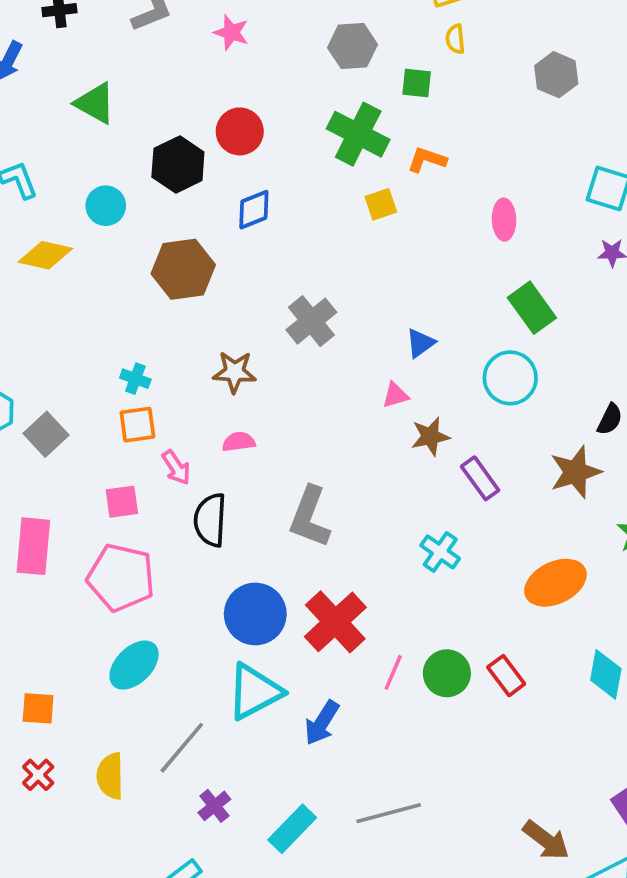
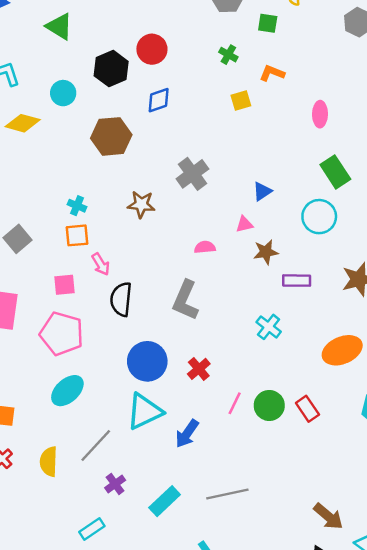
green cross: (358, 134) -> (228, 55), size x0.5
pink semicircle: (239, 442) -> (205, 247), moved
purple rectangle: (480, 478) -> (297, 281), turned -56
red cross: (335, 622) -> (199, 369), size x0.6

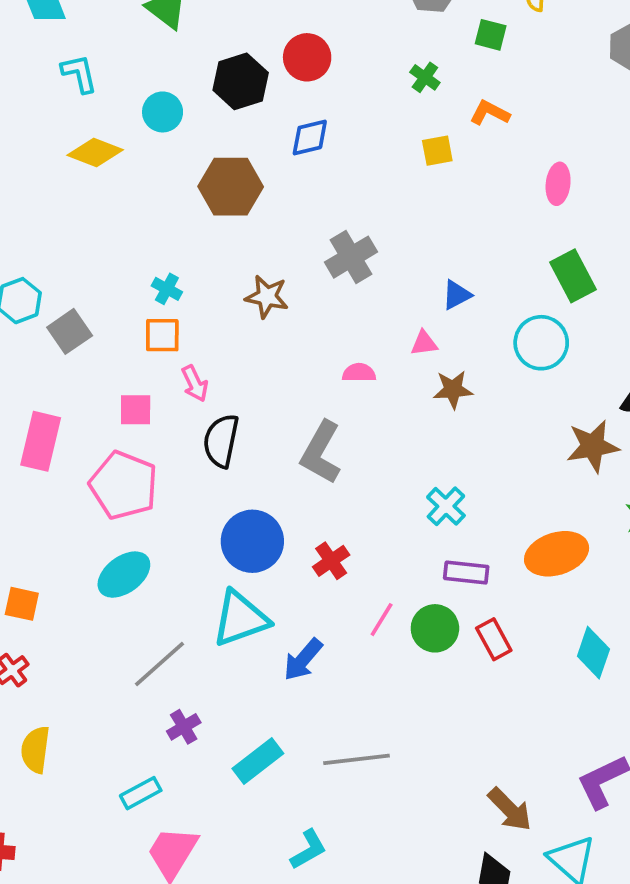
purple rectangle: (297, 281) -> (466, 573), moved
yellow semicircle: (49, 462) -> (35, 750), moved

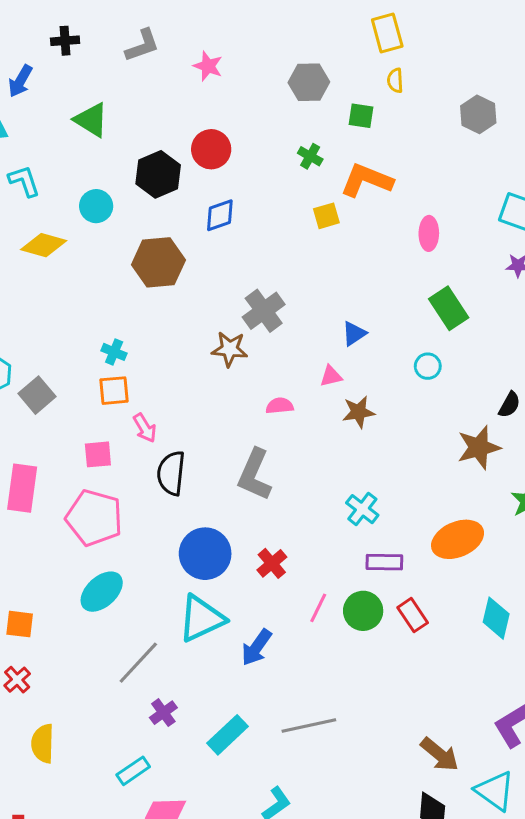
orange L-shape: (490, 113) -> (367, 180), size x1.6
brown star: (267, 297) -> (230, 349), moved
cyan circle: (541, 343) -> (428, 366), size x0.6

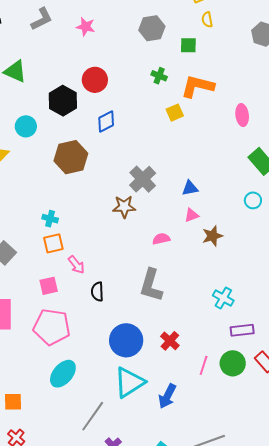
blue triangle: (354, 333) -> (190, 188), moved, turned 30
black semicircle: (171, 473) -> (97, 292), size x0.7

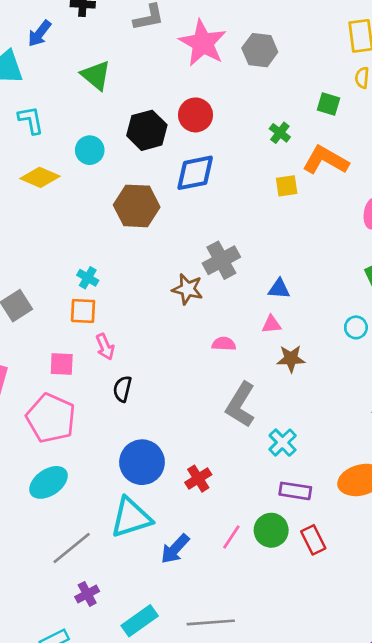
pink star: (86, 27) -> (203, 43), size x1.8
gray hexagon: (152, 28) -> (260, 50), moved
blue diamond: (106, 121) -> (195, 173), size x1.4
gray L-shape: (151, 285) -> (241, 405), moved
pink line: (204, 365) -> (231, 537), moved

